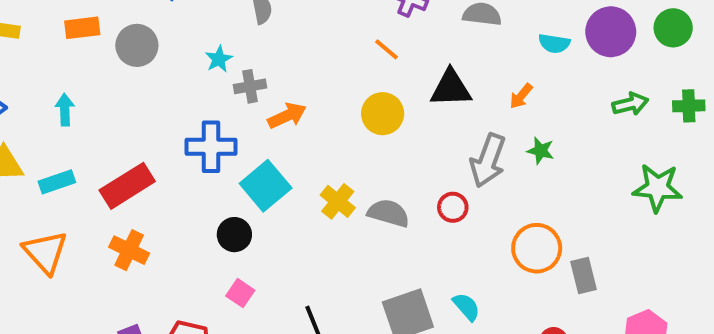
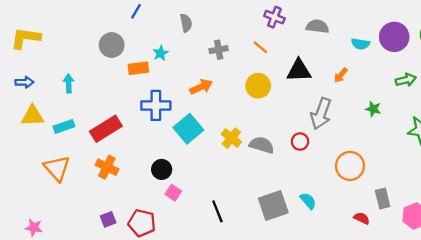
orange rectangle: (82, 28) -> (138, 68), moved
gray cross: (250, 86) -> (219, 50), moved
green star: (541, 151) -> (373, 109), moved
black circle: (234, 235) -> (162, 169), moved
gray rectangle: (583, 275) -> (383, 199), moved

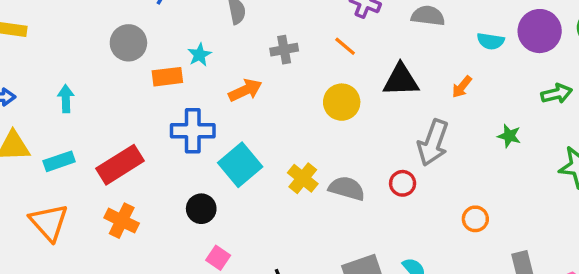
orange arrow: (201, 87) -> (245, 90), moved
orange circle: (350, 166) -> (475, 219), size x0.6
black circle: (162, 169) -> (201, 209), moved

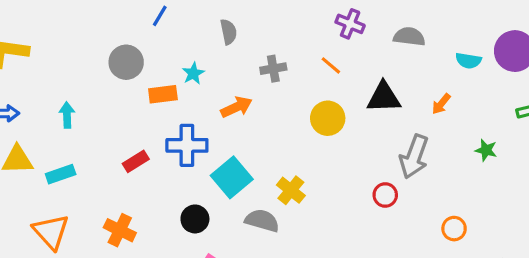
red rectangle: (120, 165) -> (136, 161), moved, size x0.6
gray semicircle: (347, 188) -> (262, 221), moved

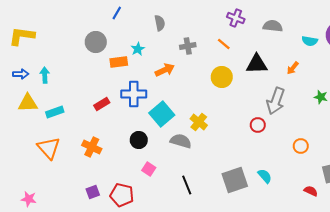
cyan arrow: (67, 115) -> (45, 75), moved

